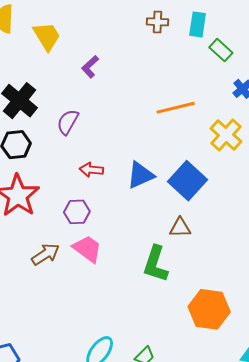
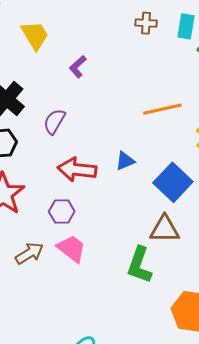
red arrow: (91, 170) -> (77, 170), size x1.6
blue triangle: (140, 175) -> (125, 161), moved, size x0.7
brown triangle: (180, 228) -> (165, 229), size x1.4

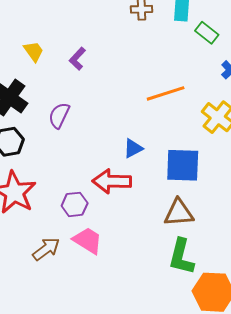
yellow trapezoid: (35, 35) -> (34, 51), moved, size x0.7
red arrow: (77, 170) -> (112, 181), moved
blue square: (173, 182) -> (183, 165), turned -36
green L-shape: (139, 265) -> (181, 257), moved

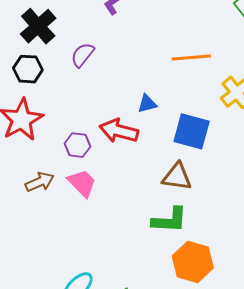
green L-shape: (181, 257) -> (170, 220), turned -114

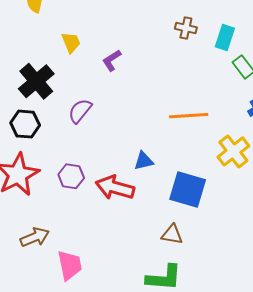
purple hexagon: (77, 145) -> (71, 176), moved
brown triangle: (177, 177) -> (172, 235), size x0.7
pink trapezoid: (82, 183) -> (70, 265), moved, turned 32

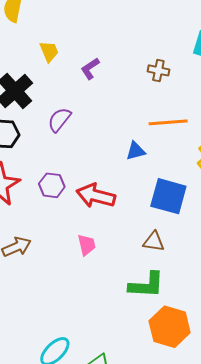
brown cross: (186, 28) -> (158, 70), moved
blue triangle: (144, 161) -> (136, 151), moved
pink trapezoid: (70, 265) -> (87, 245), moved, size x0.7

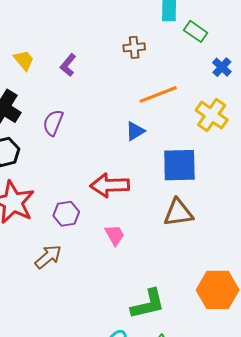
purple hexagon: (52, 185) -> (66, 214), moved
brown triangle: (154, 242) -> (178, 213), size x1.4
green L-shape: (146, 285) -> (148, 304), moved

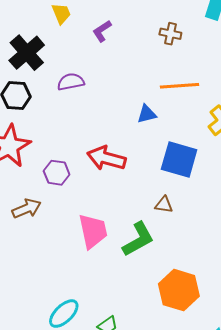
purple semicircle: (53, 123) -> (71, 82), turned 40
brown triangle: (178, 213) -> (164, 205), size x0.6
pink trapezoid: (115, 235) -> (93, 231), moved, size x1.6
green L-shape: (148, 304) -> (138, 239), moved, turned -33

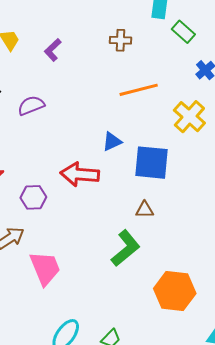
blue triangle: (147, 114) -> (112, 142), moved
pink trapezoid: (93, 231) -> (45, 268), moved

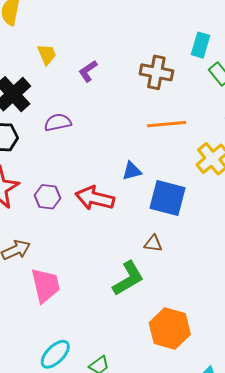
brown cross: (121, 40) -> (156, 72), size x1.5
purple hexagon: (33, 197) -> (48, 197), moved

